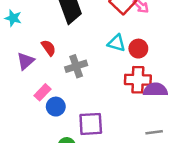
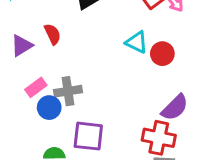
gray cross: (76, 66) -> (68, 91), moved
red cross: (138, 80) -> (159, 138), moved
purple semicircle: (155, 90) -> (175, 108), turned 125

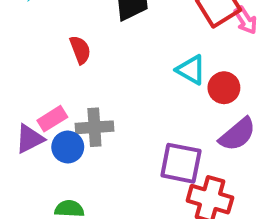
purple triangle: (22, 46) -> (30, 139), moved
purple semicircle: (175, 108) -> (237, 134), moved
purple square: (88, 136) -> (181, 163), moved

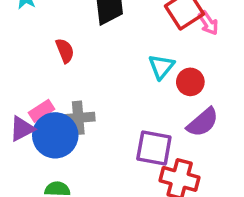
cyan triangle: (191, 70) -> (161, 67), turned 40
blue circle: (68, 147) -> (55, 135), size x1.6

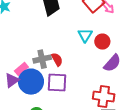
red semicircle: (65, 51) -> (57, 59), moved
gray cross: (78, 118) -> (42, 59), moved
purple square: (154, 148) -> (57, 82), moved

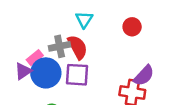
cyan triangle: (85, 35) -> (84, 20), moved
red semicircle: (57, 59) -> (78, 47), size x1.5
purple semicircle: (112, 63) -> (144, 76), moved

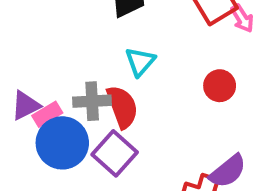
purple triangle: (23, 71) -> (26, 105), moved
purple square: (77, 75) -> (115, 153), turned 30

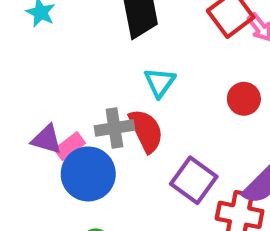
purple triangle: (26, 105) -> (47, 139), turned 48
purple square: (115, 153) -> (194, 180), moved

